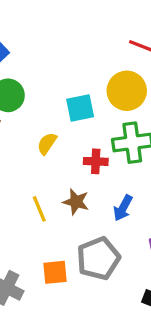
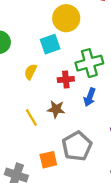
yellow circle: (127, 91) -> (66, 18), moved
blue arrow: (123, 208) -> (90, 97), moved

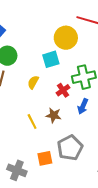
red cross: (66, 79) -> (63, 90), turned -32

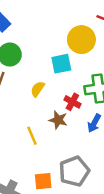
red cross: (63, 90) -> (72, 102), turned -32
brown star: (54, 115) -> (58, 120), moved

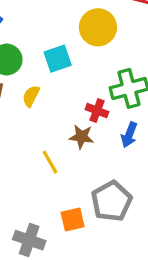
cyan square: (61, 64) -> (58, 59), moved
yellow semicircle: (38, 89) -> (31, 96), moved

